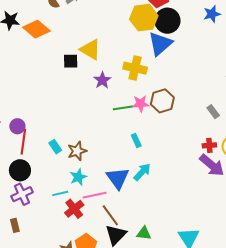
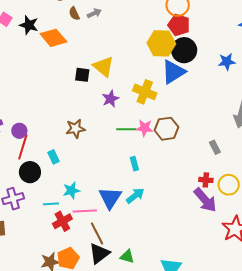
blue star: (212, 14) -> (227, 62), moved
brown star: (77, 151) -> (75, 129), moved
black circle: (20, 170) -> (30, 172), moved

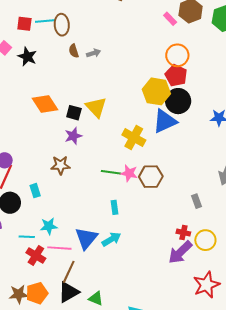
orange diamond: (53, 38) -> (45, 104), moved
purple star: (110, 99) -> (73, 136), moved
purple arrow: (205, 200) -> (180, 252), turned 80
red cross: (62, 221) -> (36, 255), turned -36
brown line: (97, 233) -> (69, 272), turned 45

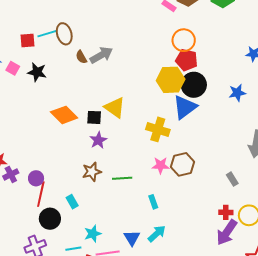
gray arrow: (94, 53) -> (101, 55), size x1.6
green line: (111, 172) -> (122, 178), moved
blue triangle: (86, 238) -> (132, 238), size x0.7

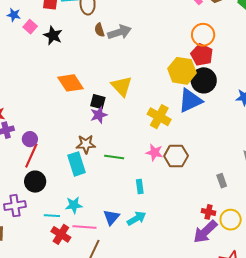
black square: (94, 117) -> (98, 102), moved
cyan rectangle: (72, 202) -> (77, 164), moved, size x1.6

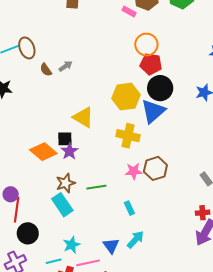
gray arrow: (119, 32) -> (66, 66), size x0.6
yellow hexagon: (182, 71) -> (126, 97), moved
orange diamond: (71, 83) -> (43, 152), moved

